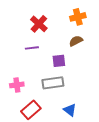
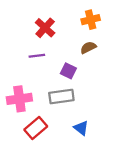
purple square: (59, 61) -> (68, 71), turned 32
pink cross: (17, 85) -> (19, 99), size x1.5

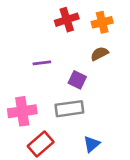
red cross: (45, 28) -> (67, 20), moved, turned 30
blue triangle: (81, 128) -> (92, 144), turned 42

